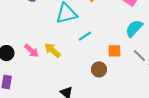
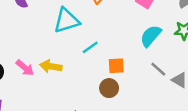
yellow arrow: (52, 50) -> (51, 66), turned -30
orange square: (114, 51) -> (116, 66), moved

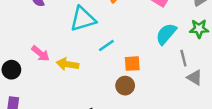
pink arrow: (25, 68) -> (41, 54), moved
gray line: (158, 69) -> (183, 58), moved, turned 35

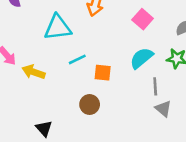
orange square: (132, 64) -> (103, 73), moved

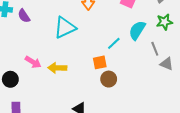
cyan line: (77, 59) -> (114, 43), moved
orange square: (103, 73) -> (100, 62), moved

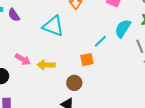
cyan triangle: (65, 28) -> (53, 26), turned 45
brown circle: (109, 79) -> (74, 83), moved

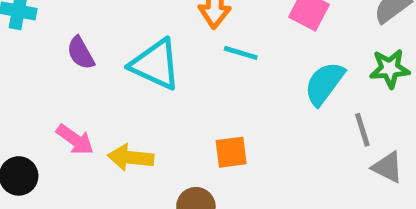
purple semicircle: (14, 15) -> (81, 53), moved
cyan line: (100, 41) -> (241, 53), moved, turned 56

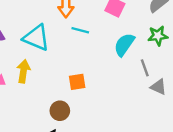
yellow arrow: (131, 158) -> (23, 71), moved, turned 95

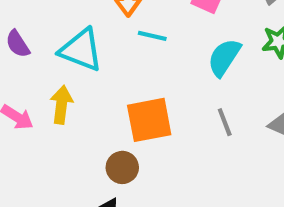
gray line: (145, 68) -> (225, 122), moved
orange square: (77, 82) -> (149, 120), size x1.6

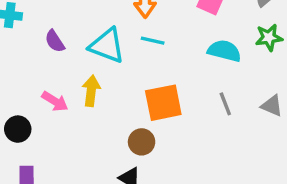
cyan line: (152, 36) -> (153, 41), moved
cyan semicircle: (224, 57) -> (224, 51), turned 72

